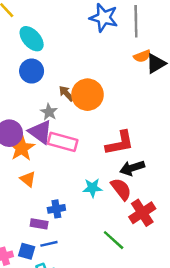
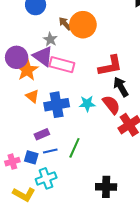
black arrow: (132, 168) -> (121, 87), turned 78
blue cross: (56, 209) -> (57, 105), moved, size x1.6
purple rectangle: (39, 224) -> (42, 134), turned -32
green line: (114, 240) -> (74, 148), moved, turned 72

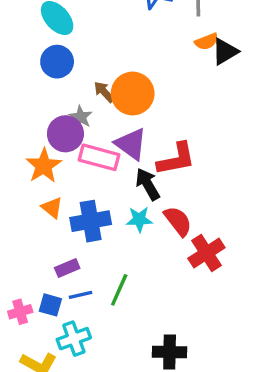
purple triangle: (43, 56) -> (131, 144), moved
purple circle: (17, 57) -> (65, 134), moved
black arrow: (121, 87) -> (148, 184), moved

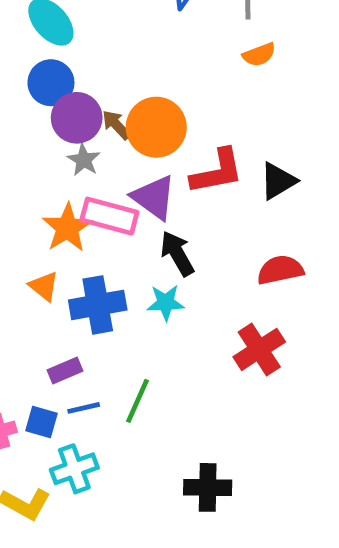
black triangle: (225, 52) -> (278, 181), moved
purple circle: (65, 134) -> (77, 118), moved
red L-shape: (176, 159) -> (217, 172), moved
orange star: (44, 166) -> (67, 228), moved
red semicircle: (178, 221) -> (280, 270), moved, turned -64

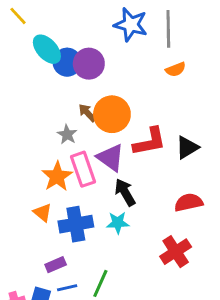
blue circle: (51, 83) -> (67, 62), moved
purple circle: (77, 118) -> (89, 64), moved
pink rectangle: (109, 216) -> (83, 169), turned 56

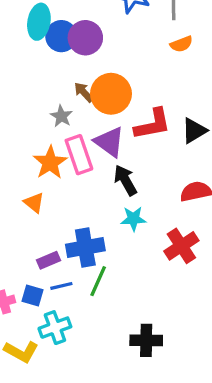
cyan ellipse: (47, 49) -> (39, 22), turned 52
cyan star: (118, 223) -> (133, 219), moved
blue cross: (76, 224) -> (85, 247), moved

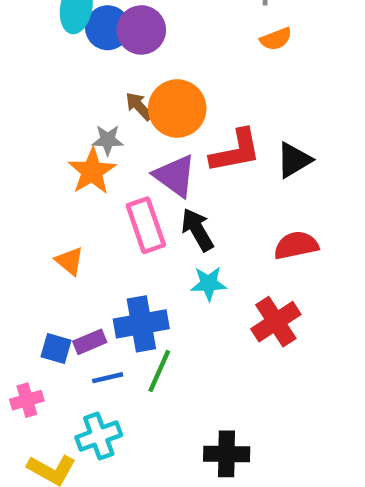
gray star: (61, 116) -> (108, 140), turned -30
pink rectangle: (79, 155) -> (146, 225), moved
orange star: (50, 163) -> (92, 171), moved
blue square: (33, 296) -> (56, 349), moved

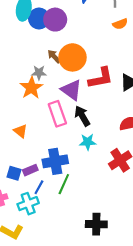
blue line: (108, 378) -> (39, 187), turned -48
cyan cross: (99, 436) -> (28, 204), moved

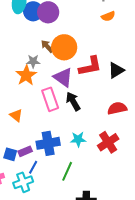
cyan star: (88, 142) -> (78, 139), moved
green line: (64, 184) -> (67, 171), moved

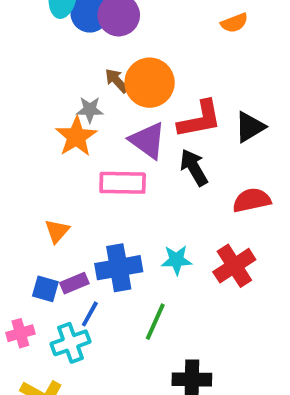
pink rectangle: (50, 99) -> (123, 183), turned -70
black arrow: (73, 101) -> (194, 167), moved
orange triangle: (16, 115) -> (57, 231), moved, turned 32

